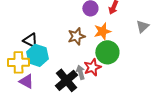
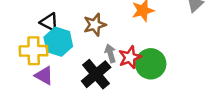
brown star: (76, 36) -> (95, 25), moved
green circle: (107, 52) -> (151, 64), moved
gray arrow: (80, 72) -> (110, 53), moved

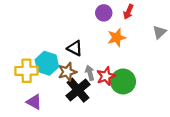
black triangle: (49, 22) -> (75, 48), moved
brown star: (95, 25) -> (67, 72), moved
purple triangle: (44, 76) -> (34, 102), moved

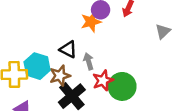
orange star: (117, 38) -> (91, 22), moved
gray arrow: (90, 73) -> (89, 61), moved

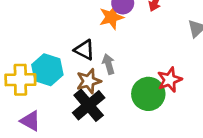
brown star: (60, 76) -> (89, 81), moved
red star: (103, 80) -> (170, 80), moved

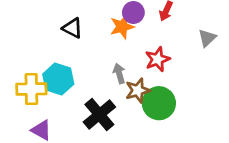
black triangle: (84, 50) -> (72, 28), moved
red star: (170, 80) -> (157, 59), moved
brown star: (89, 81) -> (138, 90), moved

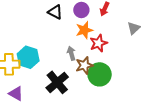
orange star: (122, 27) -> (84, 30), moved
black triangle: (72, 28) -> (55, 12), moved

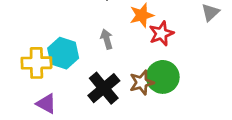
gray arrow: (71, 53) -> (107, 39), moved
brown star: (84, 65) -> (142, 83), moved

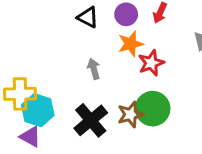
cyan hexagon: (63, 53) -> (38, 110), moved

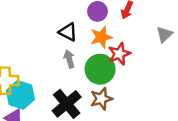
black triangle: (88, 17) -> (68, 32), moved
green circle: (153, 109) -> (100, 69), moved

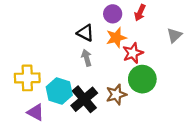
green circle: (100, 69) -> (142, 79), moved
cyan hexagon: (20, 95) -> (59, 91), moved

